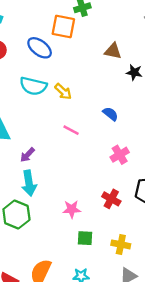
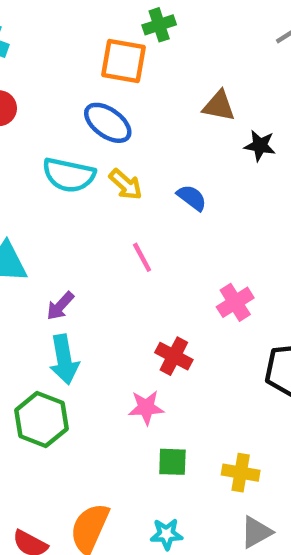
blue ellipse: (40, 48) -> (108, 123), moved
blue semicircle: (110, 114) -> (192, 198), moved
pink line: (71, 130) -> (142, 257), turned 35
red cross: (111, 199) -> (174, 356), moved

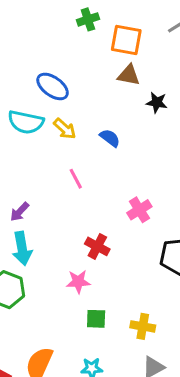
orange square: (124, 61) -> (126, 40), moved

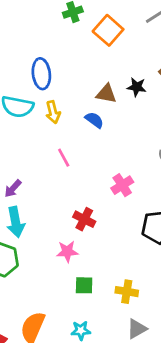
orange square: (126, 40) -> (108, 30), turned 32
brown triangle: (129, 75) -> (106, 94), moved
blue ellipse: (53, 86) -> (41, 74), turned 48
yellow arrow: (65, 129) -> (53, 112), turned 35

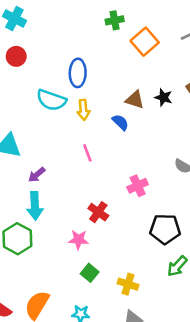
green square: (84, 285) -> (90, 273), turned 30

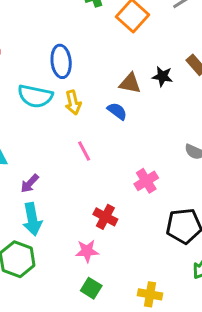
green square: (90, 273) -> (91, 288), moved

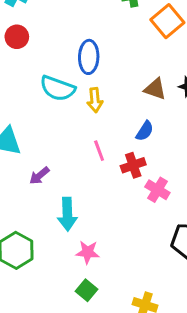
blue semicircle: (117, 111) -> (145, 131), moved, turned 78
pink cross: (146, 181) -> (157, 190), turned -35
red cross: (105, 217) -> (133, 165), moved, turned 35
cyan arrow: (32, 219) -> (67, 214), moved

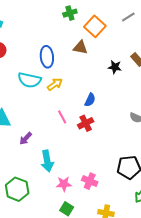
brown triangle: (155, 89) -> (80, 47), moved
yellow arrow: (95, 100) -> (55, 84), turned -112
pink cross: (157, 190) -> (90, 181), moved

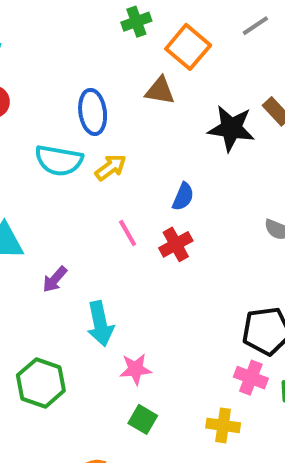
black star: (115, 67) -> (231, 128), size x1.6
pink cross: (90, 181) -> (251, 378), moved

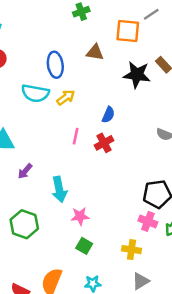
orange square: (188, 47) -> (128, 31), moved, turned -35
pink line: (128, 233) -> (76, 136), turned 42
purple arrow: (55, 279) -> (25, 171), moved

